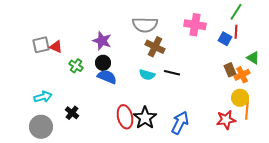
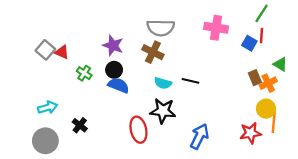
gray square: (41, 45) -> (45, 50), turned -36
brown cross: (155, 47) -> (153, 52), moved
black star: (145, 118) -> (163, 111), moved, turned -30

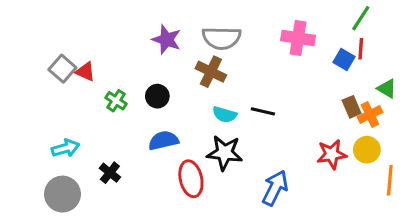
purple star: (113, 45) -> (166, 40), moved
blue semicircle: (119, 85) -> (163, 141), moved, turned -35
orange line: (274, 122) -> (390, 180), moved
red star: (250, 133) -> (332, 154), moved

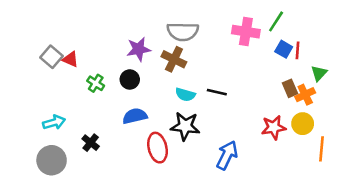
green line: (361, 18) -> (276, 21), moved
purple star: (166, 40) -> (139, 49), moved, turned -30
red line: (361, 49) -> (298, 50), moved
green triangle: (387, 88) -> (319, 73), turned 42

